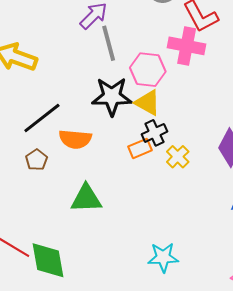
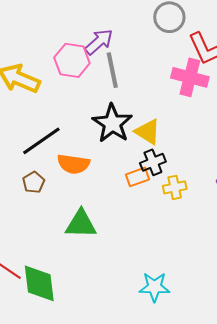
pink hexagon: (148, 70) -> (72, 60), moved
black star: (112, 96) -> (112, 123), turned 30
yellow cross: (178, 157) -> (175, 187), turned 30

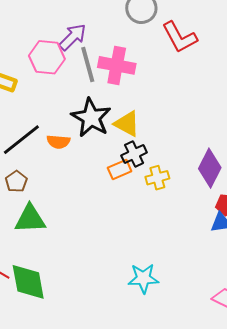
pink cross: (190, 77) -> (117, 65), moved
orange semicircle: (73, 164) -> (58, 142), moved, size x0.7
green triangle: (81, 224) -> (30, 219), moved

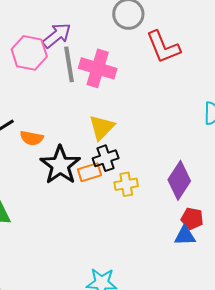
black star: (91, 118) -> (60, 165), moved
yellow triangle: (127, 124) -> (102, 127), turned 40

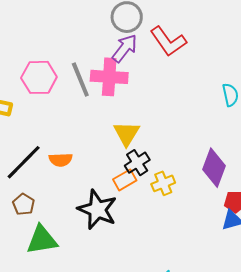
purple arrow: (57, 35) -> (125, 48), moved
black star: (60, 165) -> (97, 210), moved

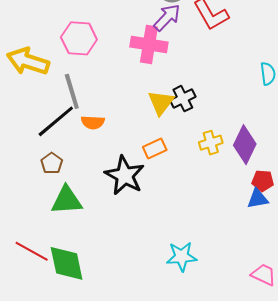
gray line: (80, 80) -> (72, 91), moved
black cross: (137, 163) -> (183, 99), moved
yellow cross: (163, 183) -> (211, 143), moved

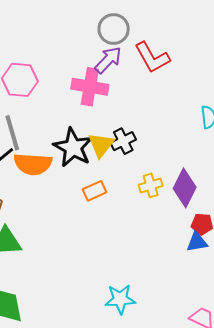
orange semicircle: (93, 122) -> (33, 164), size x1.6
black star: (125, 175) -> (73, 148), moved

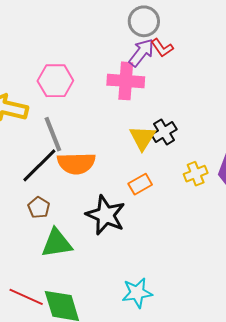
red L-shape: (152, 57) -> (162, 48), moved, size x0.6
black star: (73, 148) -> (106, 215), moved
cyan star: (120, 299) -> (137, 293), moved

